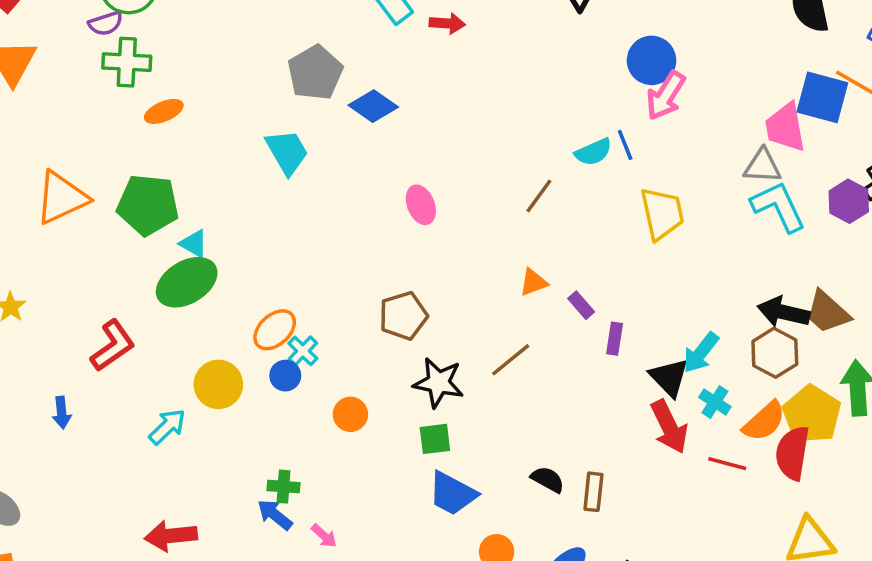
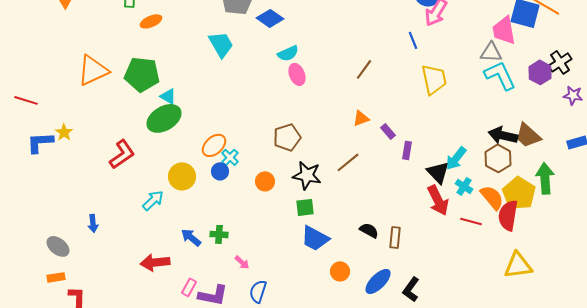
cyan semicircle: (593, 152) -> (288, 53), moved
blue arrow: (62, 413) -> (93, 223), moved
orange circle: (350, 414) -> (265, 181), moved
orange semicircle: (764, 421) -> (492, 197), turned -88
blue arrow: (275, 515) -> (191, 237), moved

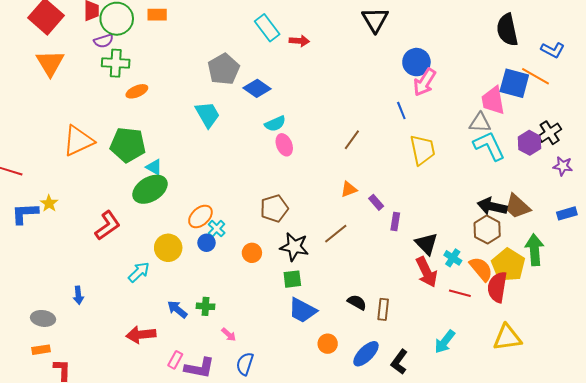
cyan arrow: (456, 158) -> (445, 342), moved
gray ellipse: (58, 246) -> (43, 318), turned -30

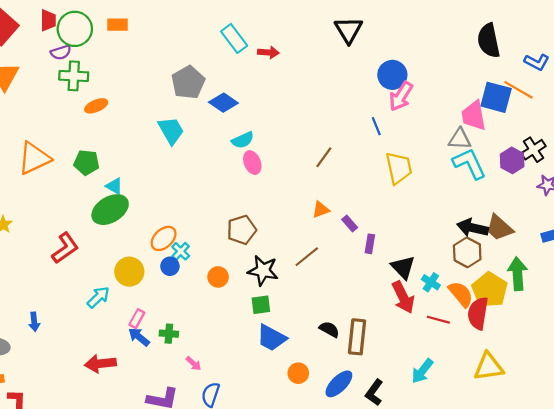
green pentagon: (128, 145) -> (87, 163), size x0.7
brown rectangle: (383, 309) -> (357, 337), size x1.5
pink rectangle: (175, 360) -> (137, 319), moved

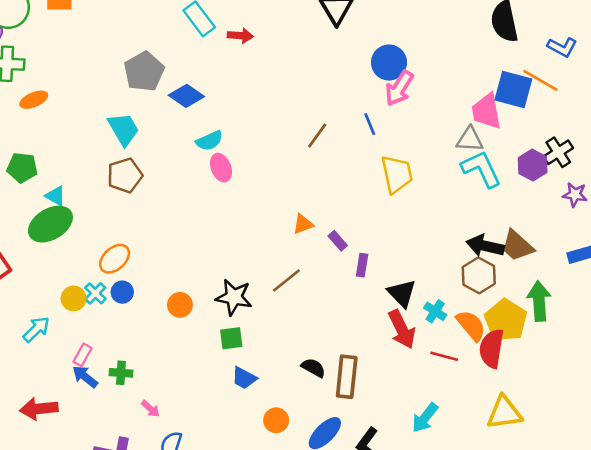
brown line: (324, 157) -> (317, 136), moved
brown pentagon: (242, 230) -> (125, 175), moved
cyan cross: (181, 251) -> (95, 293), moved
yellow circle: (129, 272) -> (74, 298), size x0.7
blue trapezoid: (272, 338) -> (244, 378), size x0.7

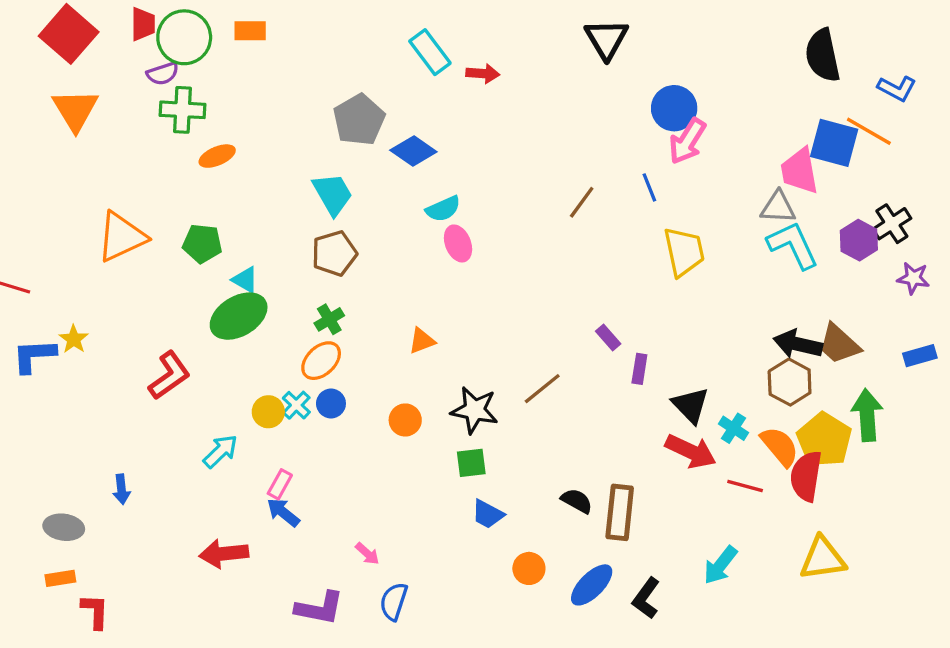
orange triangle: (303, 224) -> (422, 341), moved
red arrow: (402, 329) -> (691, 451), turned -39
green cross: (121, 373) -> (329, 319), moved, turned -35

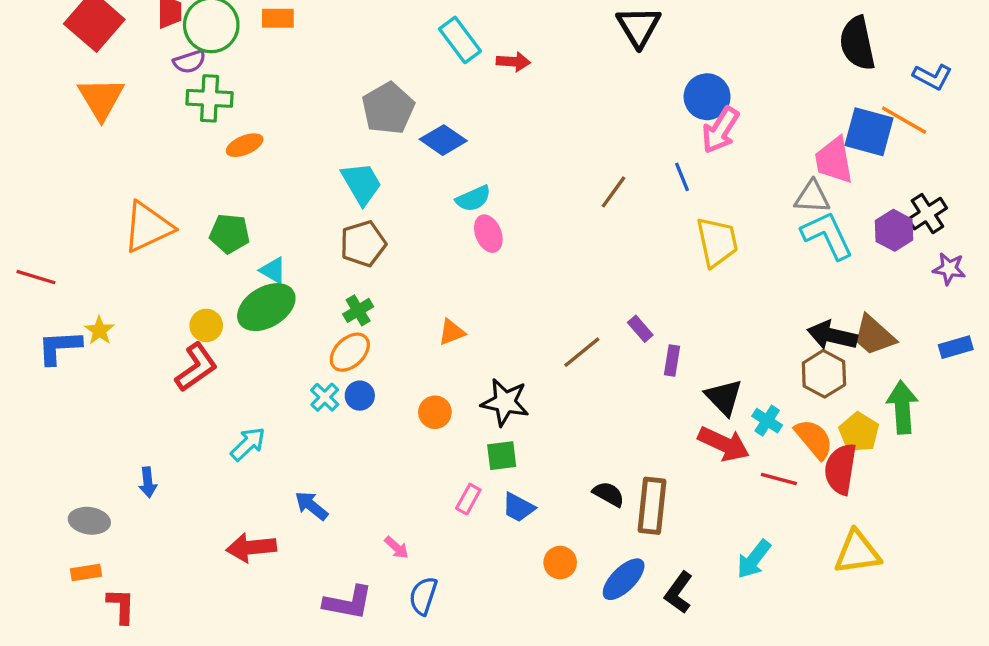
brown line: (542, 389) -> (582, 352), moved
yellow circle: (268, 412) -> (206, 325), moved
yellow pentagon: (824, 440) -> (859, 432), size x0.7
pink rectangle: (280, 484) -> (468, 499), moved

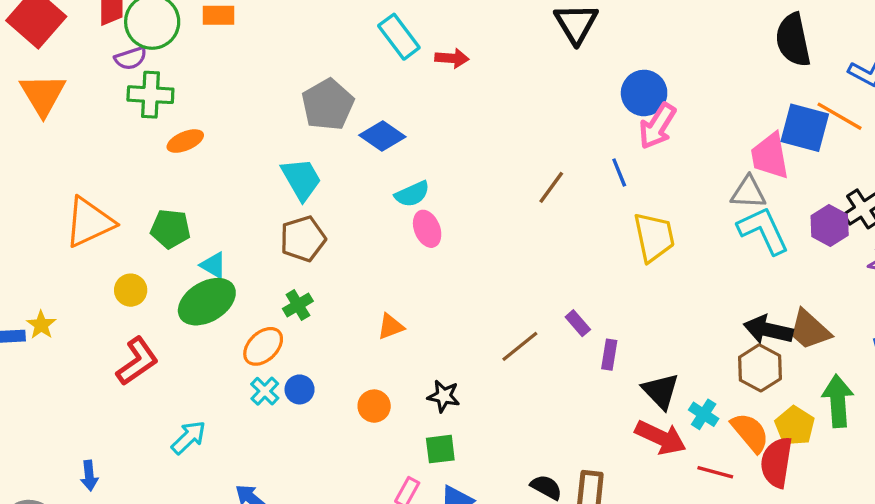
yellow circle: (206, 325) -> (131, 290), moved
orange ellipse: (350, 352) -> (263, 346), moved
black star: (505, 402) -> (444, 396), size x0.7

